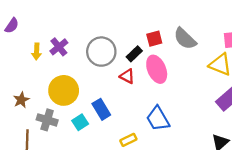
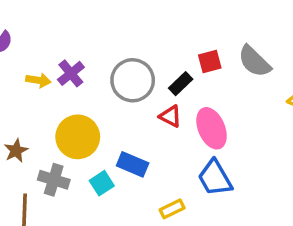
yellow arrow: (37, 52) -> (38, 80), turned -84
pink ellipse: (157, 69) -> (212, 128), moved
blue rectangle: (101, 109) -> (133, 164), turned -36

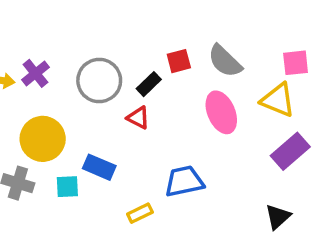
pink ellipse: (212, 128) -> (221, 112), moved
blue trapezoid: (215, 178) -> (184, 181), turned 108
cyan square: (102, 183) -> (67, 187), turned 30

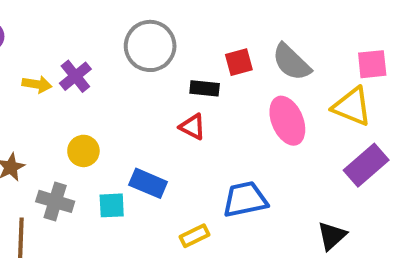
gray circle: (99, 81) -> (150, 46), moved
black rectangle: (149, 84) -> (205, 88), turned 50
yellow circle: (43, 139) -> (83, 151), size x0.6
black triangle: (278, 217) -> (332, 236), moved

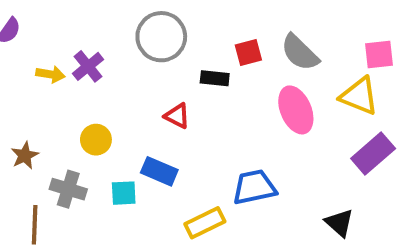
red triangle: (192, 127) -> (177, 116), moved
yellow rectangle: (194, 236) -> (205, 223), size x1.4
black triangle: (332, 236) -> (339, 223), turned -36

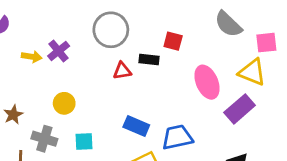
red square: (248, 53) -> (173, 41), turned 30
gray semicircle: (300, 53) -> (228, 24), moved
red triangle: (177, 116) -> (122, 71), moved, turned -36
purple rectangle: (373, 153) -> (240, 109), moved
blue rectangle: (159, 171) -> (136, 126), moved

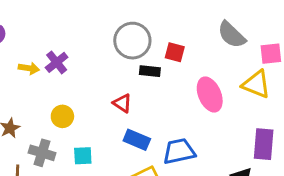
gray circle: (111, 30) -> (132, 41), moved
red triangle: (122, 71) -> (122, 103), moved, turned 42
purple rectangle: (240, 109) -> (264, 144), moved, turned -44

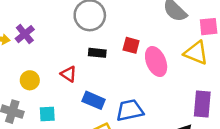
red square: (175, 52) -> (131, 45), moved
black rectangle: (150, 71) -> (97, 53), moved
red triangle: (122, 103) -> (69, 74), moved

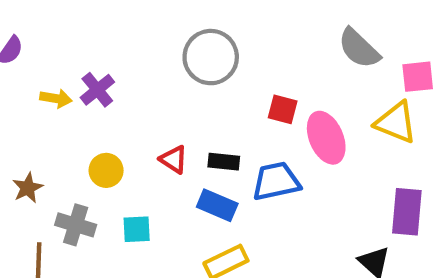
black rectangle: (97, 53) -> (224, 162), moved
blue trapezoid: (130, 110) -> (276, 181), moved

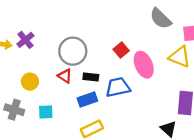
gray circle: (211, 57) -> (73, 51), moved
red square: (283, 109) -> (121, 50), turned 35
blue rectangle: (217, 205) -> (87, 100), turned -42

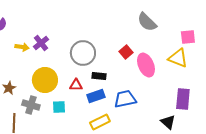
gray semicircle: (161, 19) -> (147, 22), moved
red triangle: (65, 76) -> (76, 85), moved, turned -32
yellow circle: (30, 82) -> (45, 80), size x1.6
blue trapezoid: (118, 87) -> (125, 99), moved

